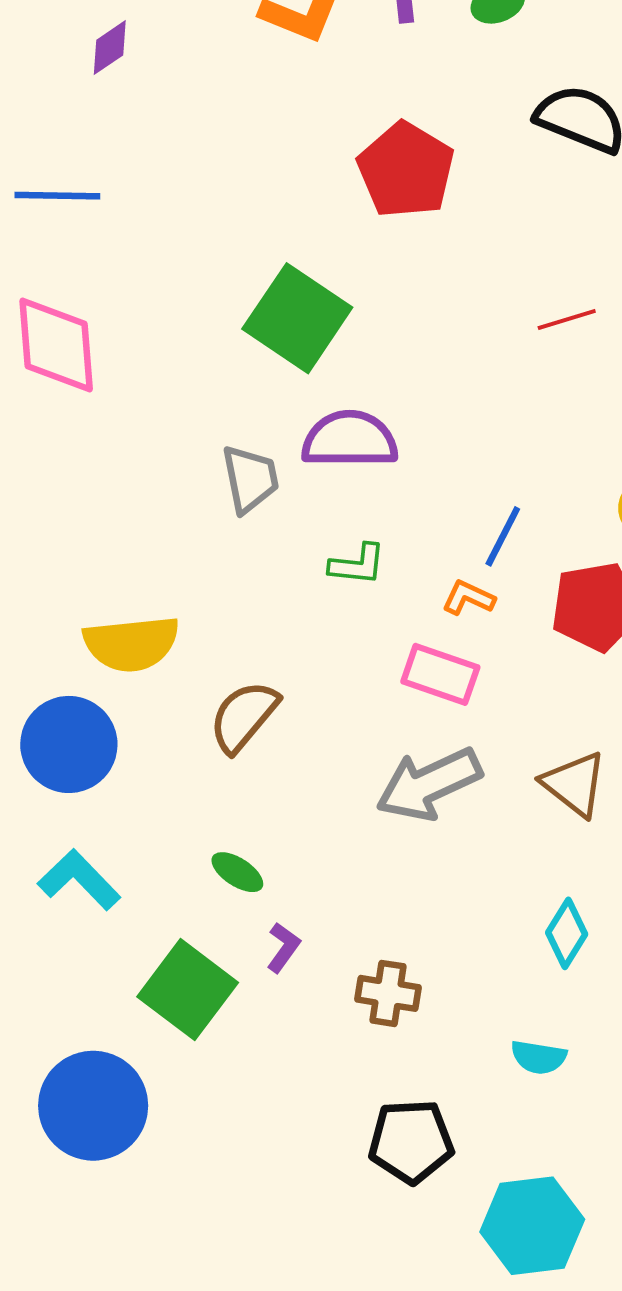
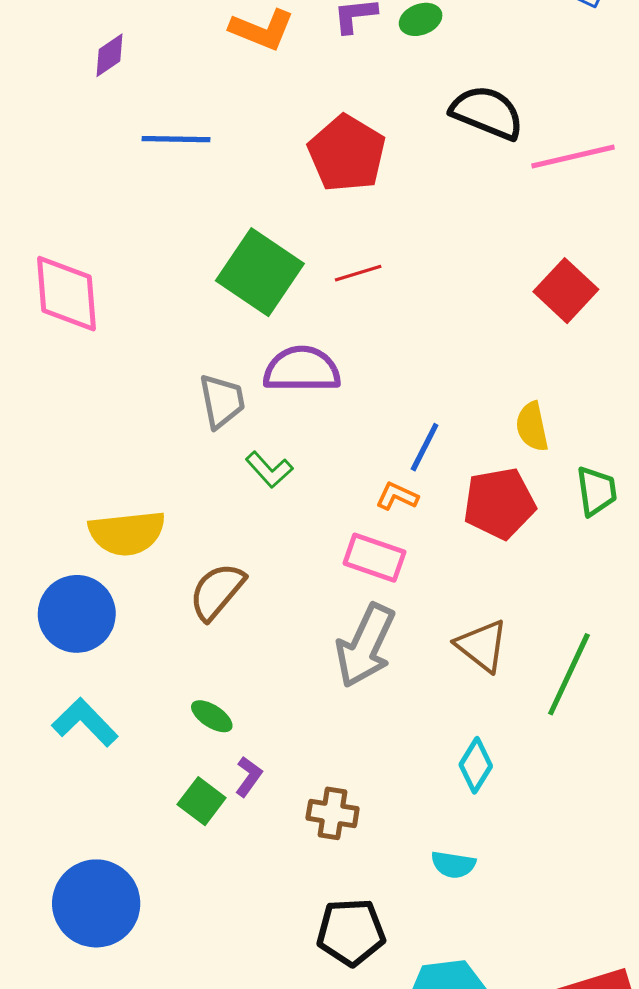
blue line: (57, 196) -> (176, 139), moved
red line: (567, 319) -> (358, 273), moved
green L-shape: (357, 565) -> (269, 470), moved, turned 42
gray arrow: (429, 784) -> (365, 646), turned -40
green square: (188, 990) -> (202, 801), moved, size x0.6

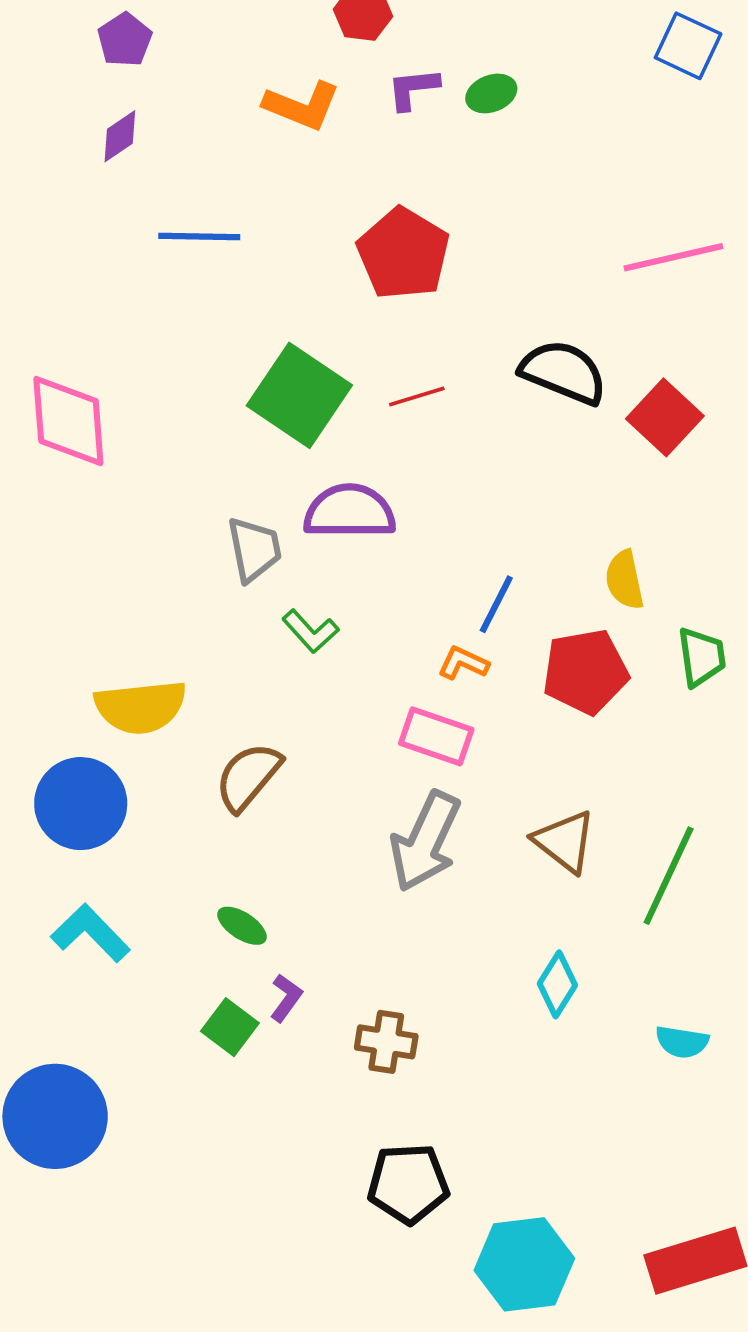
black semicircle: (487, 113) -> (563, 372), moved
cyan semicircle: (453, 865) -> (682, 1042), moved
blue circle: (96, 903) -> (55, 1116), moved

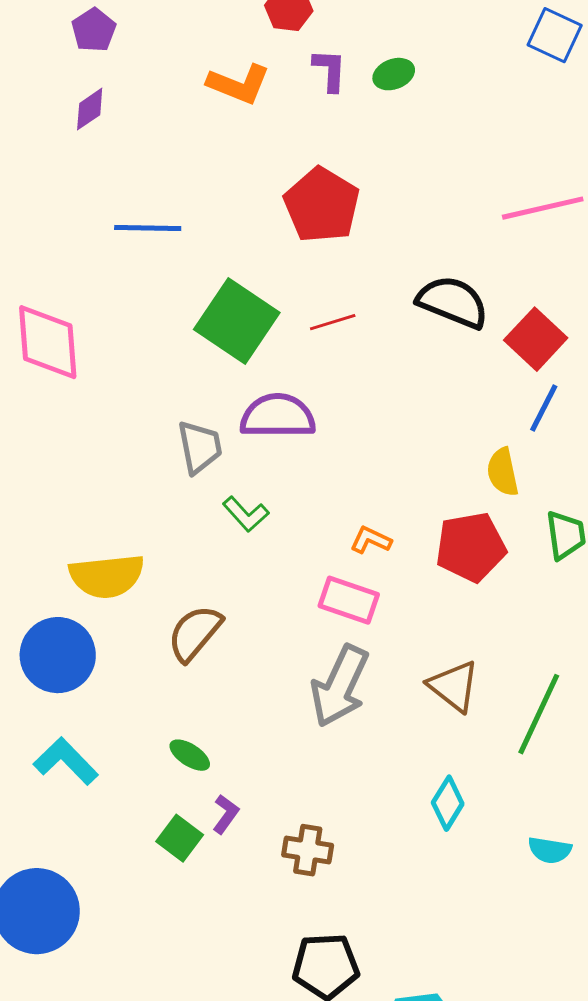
purple L-shape: (413, 89) -> (330, 70), turned 99
blue line: (199, 236) -> (148, 228), moved
blue line: (496, 604) -> (544, 408), moved

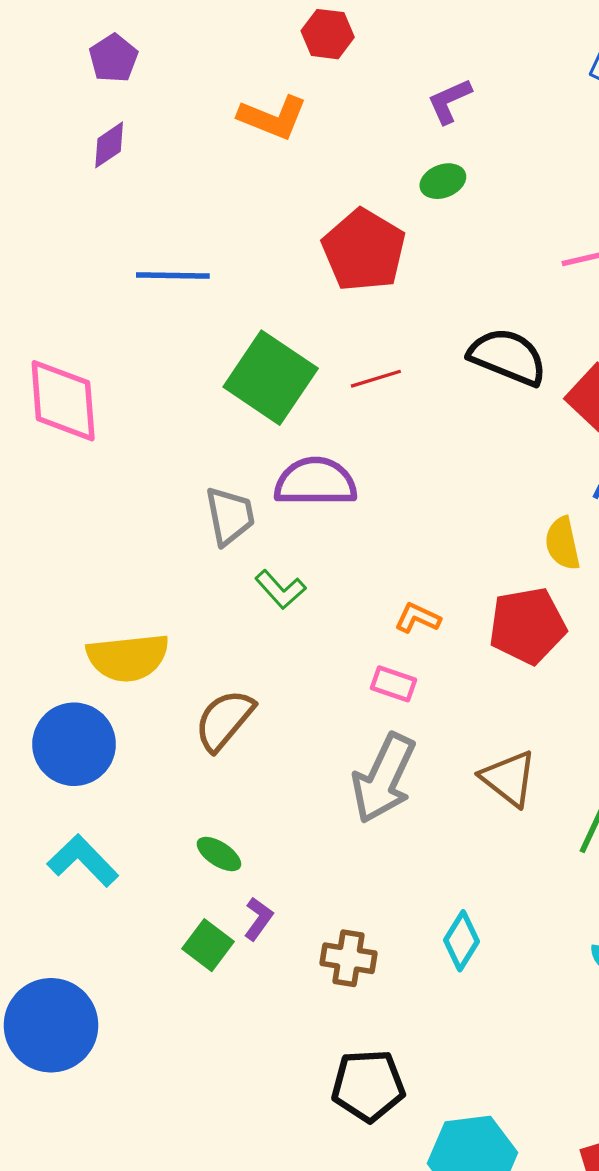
purple L-shape: (330, 70) -> (449, 101), moved, turned -117
green ellipse: (394, 74) -> (443, 181), moved
pink rectangle: (349, 600) -> (393, 684), size x0.7
cyan diamond: (448, 803) -> (462, 941), moved

